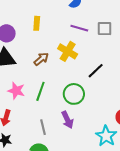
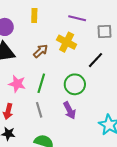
gray square: (105, 29) -> (104, 31), moved
gray line: (43, 127) -> (39, 110), moved

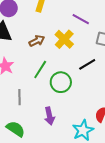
green line: (41, 83) -> (40, 70), moved
purple arrow: (70, 110) -> (49, 116), moved

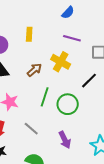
gray line: (20, 97) -> (31, 129), turned -35

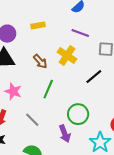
yellow rectangle: (29, 34) -> (38, 25), turned 72
brown arrow: (34, 70) -> (40, 61), turned 84
green circle: (68, 104) -> (78, 114), moved

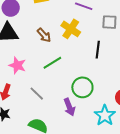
black line: (94, 77) -> (98, 50), turned -42
green line: (48, 89) -> (52, 63), turned 36

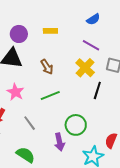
yellow cross: (71, 29) -> (85, 68), moved

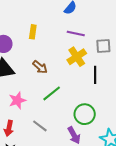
yellow rectangle: (50, 31) -> (33, 32), turned -64
yellow cross: (85, 68) -> (77, 57), turned 30
pink star: (15, 92) -> (17, 100), turned -30

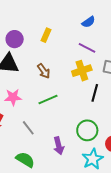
green circle: (85, 114) -> (87, 130), moved

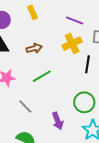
yellow rectangle: (46, 35) -> (33, 12), turned -40
brown arrow: (44, 71) -> (34, 48), turned -63

